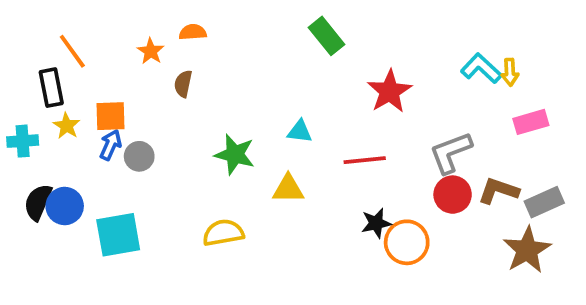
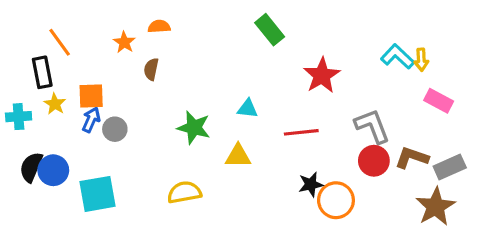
pink rectangle: (531, 122) -> (439, 101), turned 44
gray L-shape: (451, 152) -> (372, 126), turned 90

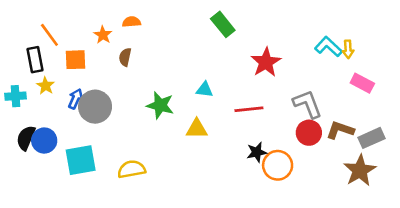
orange square: (91, 96) -> (75, 60), moved
gray circle: (115, 129) -> (95, 107), size x1.6
yellow semicircle: (184, 192) -> (132, 169), moved

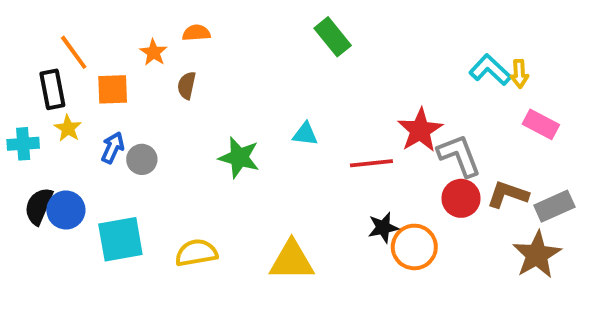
red star: (266, 62) -> (420, 130), moved
gray circle: (95, 107) -> (142, 159), size x0.6
yellow triangle: (197, 129) -> (292, 261), moved, size x1.4

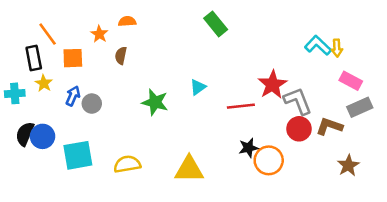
cyan triangle: (305, 134) -> (198, 87), turned -42
gray rectangle: (554, 206) -> (360, 107), moved
brown star: (537, 255) -> (348, 165), size x0.7

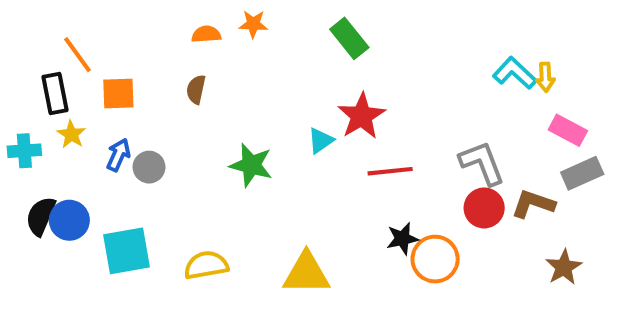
orange star: (99, 34) -> (253, 24), moved, turned -30
red star: (272, 85) -> (362, 116), moved

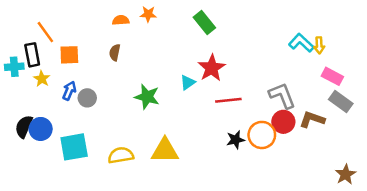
cyan cross: (24, 151) -> (14, 67), moved
gray rectangle: (582, 173) -> (341, 101), turned 60
orange circle: (435, 259) -> (262, 135), moved
brown star: (564, 267) -> (346, 174), moved
yellow triangle: (306, 273) -> (165, 151), moved

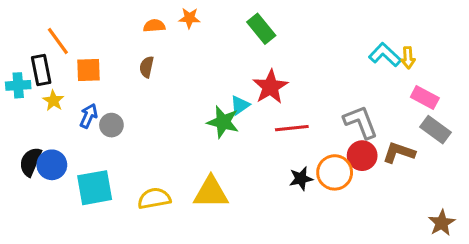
green star: (147, 97) -> (223, 122), moved

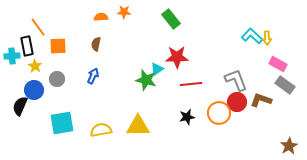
red star: (270, 87) -> (177, 57), turned 30
blue arrow: (89, 116) -> (93, 76), moved
gray circle: (111, 125) -> (57, 79), moved
blue circle: (52, 165) -> (34, 90), moved
black star: (301, 179) -> (187, 117), moved

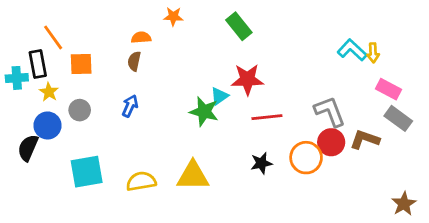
orange semicircle: (101, 17) -> (141, 37), moved

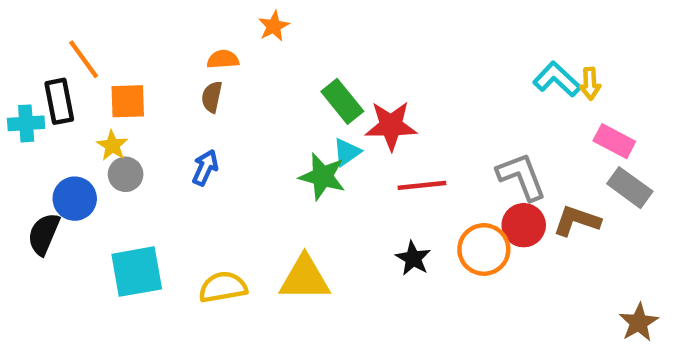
orange star: (173, 16) -> (274, 26), turned -30
green rectangle: (239, 26) -> (342, 101), moved
yellow star: (49, 92) -> (112, 146), moved
black star: (261, 163) -> (413, 258), turned -30

